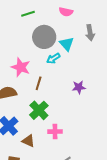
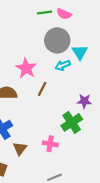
pink semicircle: (66, 12) -> (64, 14), moved
green cross: (39, 110) -> (72, 122), moved
brown triangle: (28, 141) -> (20, 149), turned 32

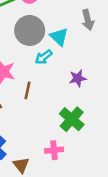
purple star: (84, 101) -> (78, 78), moved

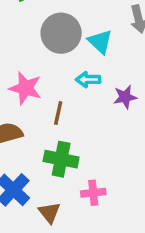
cyan arrow: (44, 57) -> (88, 80), moved, turned 36
green cross: (72, 119) -> (61, 159), moved, turned -30

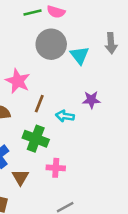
cyan arrow: (88, 80) -> (65, 116), moved

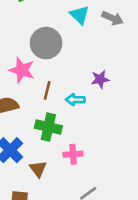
gray arrow: (111, 43) -> (113, 18), turned -54
gray circle: (51, 44) -> (46, 43), moved
cyan triangle: (80, 55) -> (80, 15), moved

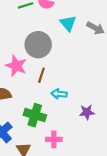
purple star: (100, 79) -> (87, 112), moved
brown line: (47, 90) -> (41, 75), moved

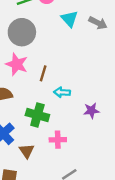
gray circle: (38, 45) -> (22, 32), moved

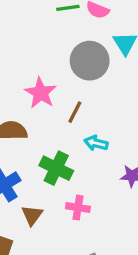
gray circle: (22, 32) -> (90, 61), moved

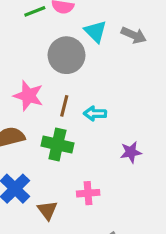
cyan arrow: (96, 143) -> (95, 114), moved
green cross: (56, 168) -> (57, 145), moved

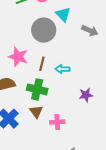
gray arrow: (134, 35) -> (90, 31), moved
brown triangle: (47, 210) -> (36, 112), moved

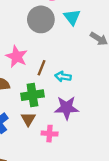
gray circle: (44, 30) -> (41, 19), moved
green cross: (37, 89) -> (32, 95), turned -30
purple star: (86, 95) -> (67, 108), moved, size x1.5

